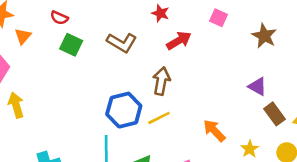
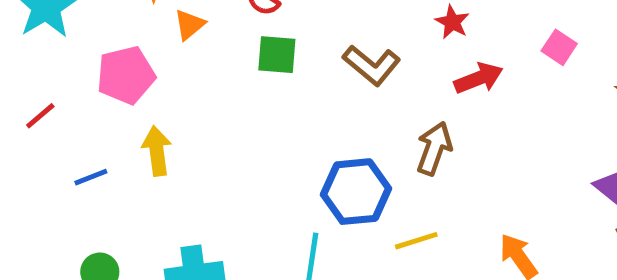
green square: (71, 45) -> (277, 55), turned -30
yellow line: (159, 118) -> (416, 241), moved

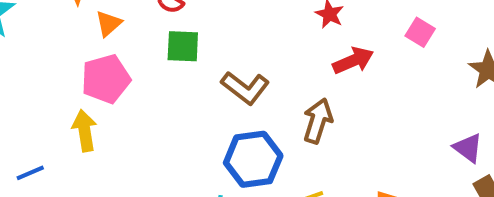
brown L-shape: (372, 65) -> (245, 88), moved
pink pentagon: (126, 75) -> (106, 79), moved
blue line: (91, 177) -> (30, 173), moved

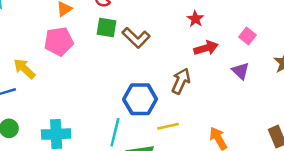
brown L-shape: (245, 88) -> (136, 38), moved
yellow arrow: (85, 131) -> (24, 69), moved, turned -45
purple triangle: (468, 148) -> (241, 71), moved

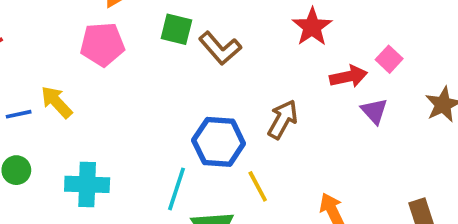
red star: (195, 19) -> (312, 27), size x1.5
red arrow: (206, 48) -> (348, 76), moved
yellow arrow: (24, 69) -> (56, 102), moved
yellow line: (168, 126) -> (258, 186), turned 70

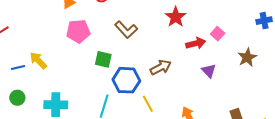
green square: (176, 29) -> (103, 59), moved
pink pentagon: (102, 44) -> (78, 31), moved
purple triangle: (374, 111) -> (209, 71), moved
brown arrow: (283, 119) -> (161, 67), turned 35

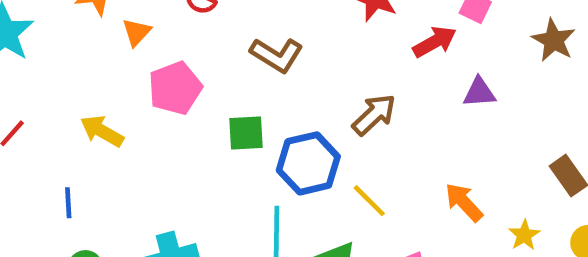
yellow arrow: (38, 60) -> (102, 131), moved
blue line: (18, 67) -> (68, 203), turned -64
purple triangle: (209, 71) -> (479, 92), turned -35

